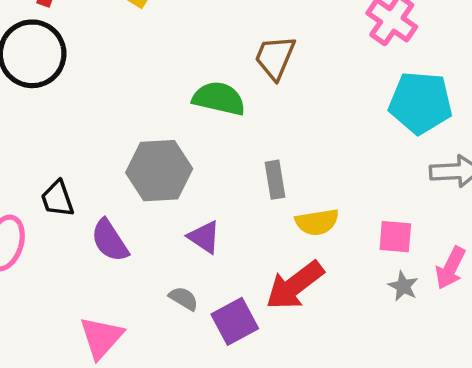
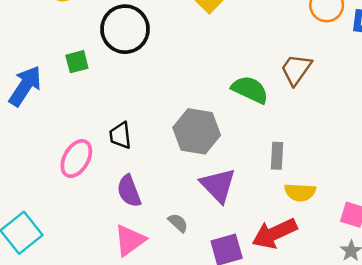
purple triangle: (204, 237) -> (218, 185), size x1.5
purple semicircle: (110, 241) -> (129, 191), moved
gray semicircle: (184, 298) -> (178, 223), moved

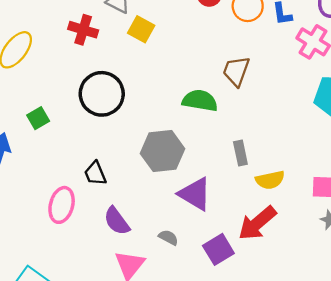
black circle: (125, 29) -> (102, 94), moved

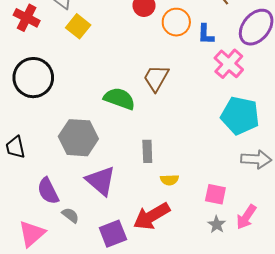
yellow semicircle: (270, 180) -> (169, 180), size x0.7
purple semicircle: (117, 221) -> (48, 191), moved

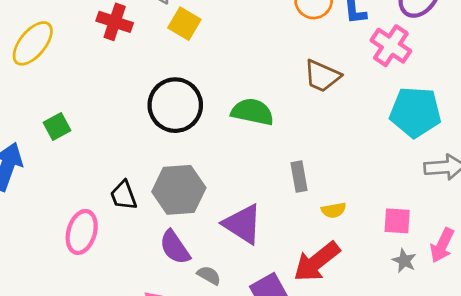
black circle: (33, 78) -> (175, 105), moved
brown trapezoid: (156, 78) -> (322, 76), moved, turned -88
gray hexagon: (78, 138) -> (179, 190), moved

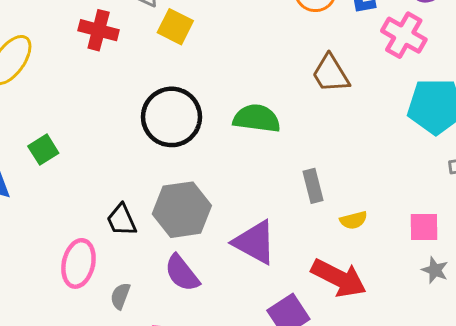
brown trapezoid: (322, 76) -> (331, 74), turned 39
red arrow: (317, 262) -> (339, 278), turned -111
gray semicircle: (209, 275) -> (120, 296), moved, turned -95

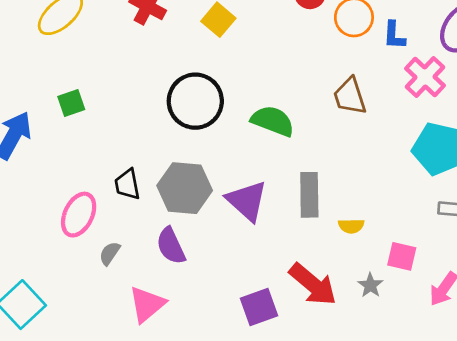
gray rectangle: (313, 186) -> (309, 195), size x1.4
yellow semicircle: (353, 220) -> (351, 226), moved
purple triangle: (255, 242) -> (247, 201), moved
gray star: (435, 270) -> (370, 285), moved

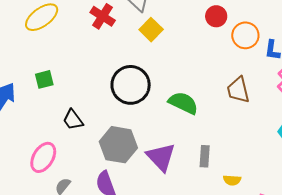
black trapezoid: (127, 184) -> (73, 120), moved, turned -30
gray rectangle: (309, 195) -> (205, 156), size x0.7

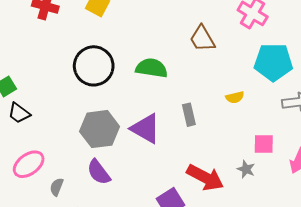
black trapezoid: (73, 120) -> (19, 113), moved
pink ellipse: (43, 157) -> (29, 164), turned 40
yellow semicircle: (232, 180) -> (235, 97), moved

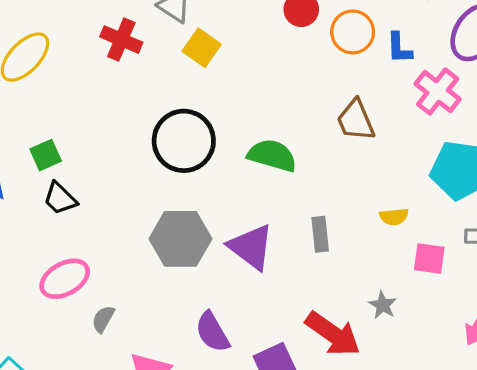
pink square: (264, 144) -> (429, 259), moved
gray star: (246, 169) -> (383, 305), moved
purple semicircle: (99, 172) -> (212, 332), moved

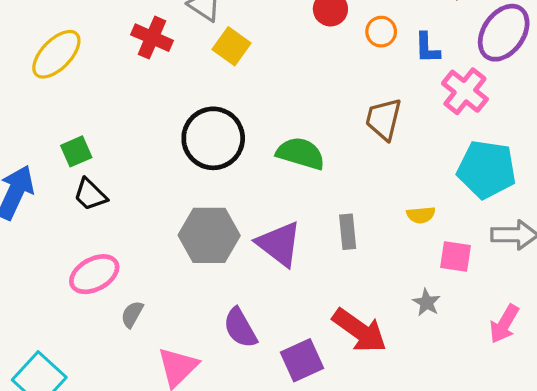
orange circle: (353, 32) -> (381, 32), size x0.7
brown trapezoid: (356, 120) -> (384, 119), turned 36
gray star: (383, 305) -> (427, 302), moved

